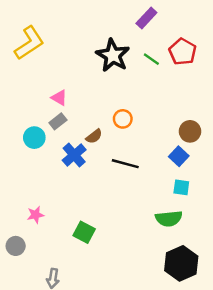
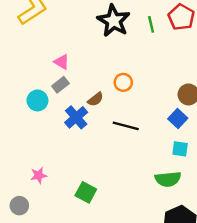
green line: (151, 59) -> (151, 24), turned 42

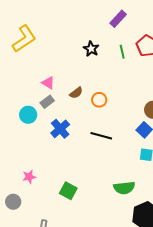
black star: (114, 21) -> (91, 49), size x0.6
brown semicircle: (95, 99) -> (76, 93), moved
green semicircle: (168, 179) -> (124, 188), moved

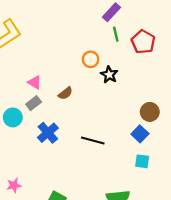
black star: (91, 49) -> (109, 75), moved
green line: (122, 52) -> (116, 34), moved
orange circle: (99, 100) -> (91, 59), moved

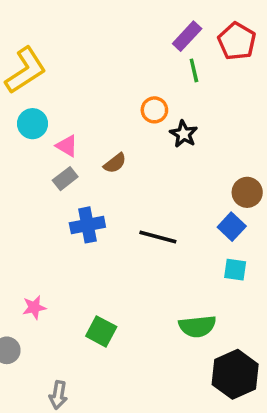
red pentagon: (143, 42) -> (237, 41), moved
cyan circle: (13, 117) -> (33, 124), moved
blue cross: (48, 133) -> (87, 225), turned 30

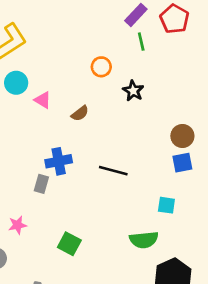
orange circle: (154, 110) -> (101, 67), moved
gray rectangle: (65, 179) -> (41, 184), moved, turned -36
blue square: (232, 227) -> (182, 163), moved, turned 36
cyan square: (235, 270) -> (166, 205), moved

